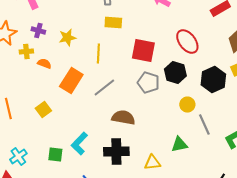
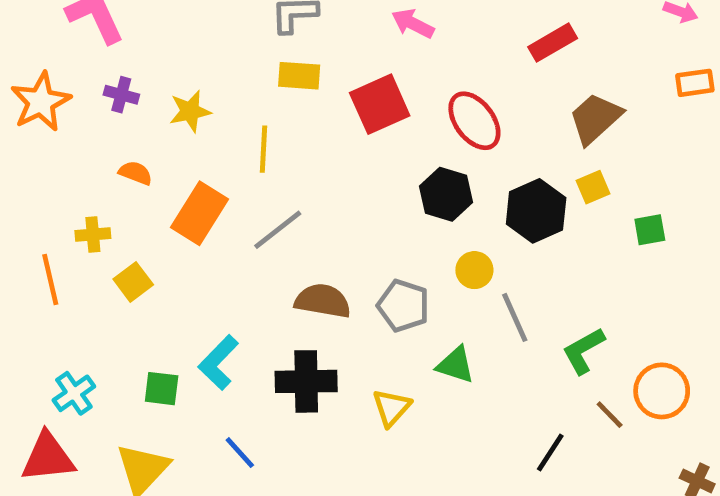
red square: (143, 50) -> (380, 104), moved, turned -35
yellow cross: (26, 52) -> (93, 235), moved
gray pentagon: (148, 82) -> (403, 306), moved
green triangle: (179, 144) -> (455, 365), turned 30
yellow triangle: (152, 162) -> (391, 408), turned -42

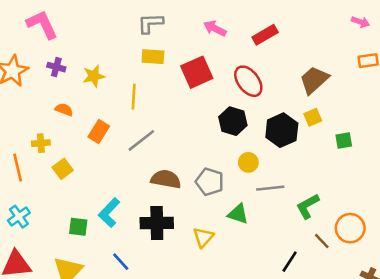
red rectangle: (553, 43) -> (265, 35), moved
orange rectangle: (200, 213) -> (99, 131), size x0.7
gray line: (515, 317) -> (270, 188), turned -72
cyan cross: (74, 393) -> (19, 217), moved

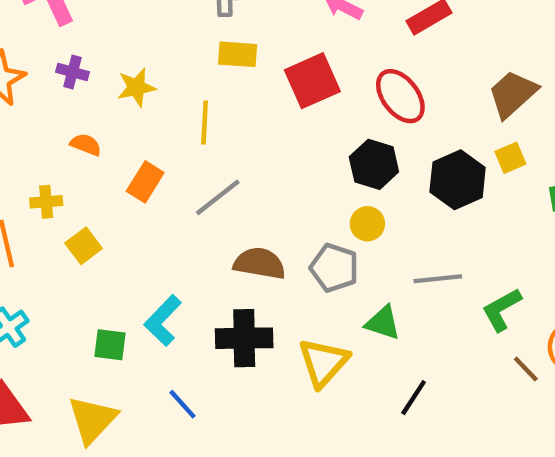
yellow circle: (248, 162) -> (367, 224), moved
yellow triangle: (203, 237) -> (323, 362), size x1.4
black line: (290, 262) -> (414, 398), moved

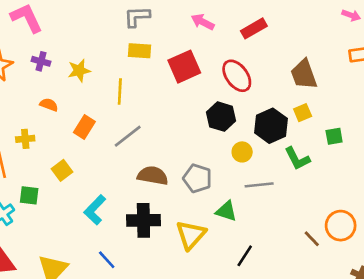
brown trapezoid: (513, 94) -> (304, 74), turned -68
yellow circle: (367, 224) -> (242, 152), moved
yellow square: (84, 246) -> (62, 170), moved
green L-shape: (502, 310) -> (297, 159), moved, turned -88
green square: (110, 345) -> (29, 195), moved

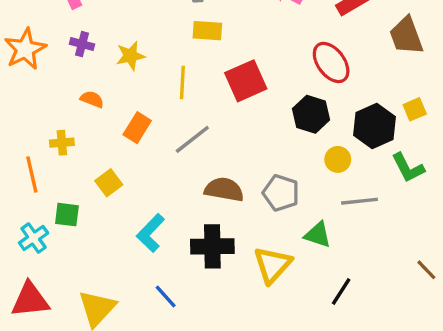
red square: (184, 67) -> (246, 81), moved
brown trapezoid: (304, 74) -> (406, 36), moved

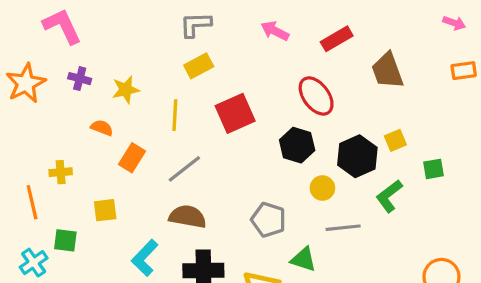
yellow rectangle: (207, 31) -> (199, 66), turned -32
orange semicircle: (92, 99) -> (102, 128), moved
green L-shape: (408, 168) -> (389, 196), turned 80
yellow square: (109, 183) -> (105, 210), turned 30
brown semicircle: (224, 190) -> (188, 217), moved

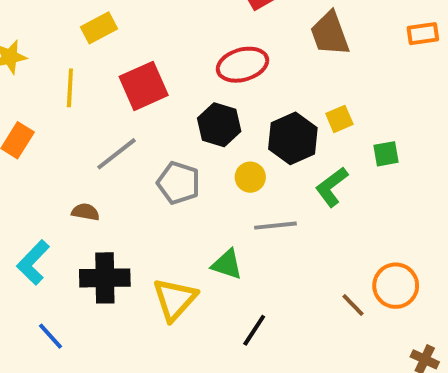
red ellipse: (316, 96) -> (242, 65), turned -69
gray line: (184, 169) -> (116, 154), moved
brown semicircle: (188, 217) -> (85, 212), size x0.6
gray pentagon: (268, 220) -> (179, 183), moved

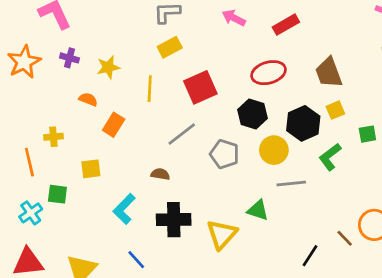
brown trapezoid: (330, 34) -> (329, 73), moved
yellow circle: (250, 177) -> (274, 150), size x1.4
black line: (254, 330) -> (310, 256), moved

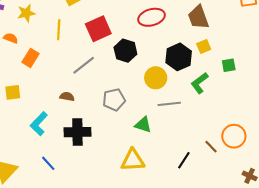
black hexagon: (253, 114) -> (125, 51), moved
gray pentagon: (224, 154) -> (114, 100), moved, turned -30
yellow triangle: (222, 234) -> (133, 160), moved, turned 45

